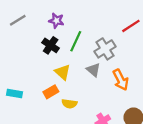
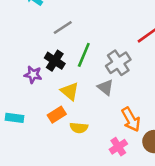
gray line: (18, 20) -> (63, 27), moved
purple star: (56, 21) -> (33, 75), moved
orange arrow: (121, 80) -> (131, 119), moved

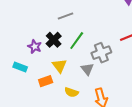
cyan rectangle: (15, 118) -> (20, 67), moved
yellow semicircle: (79, 128) -> (71, 92), moved

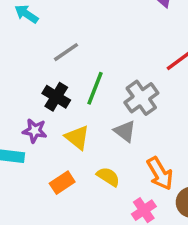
purple star: (35, 47) -> (35, 131), moved
orange rectangle: (46, 81) -> (62, 183), moved
yellow semicircle: (71, 92) -> (108, 177), turned -152

